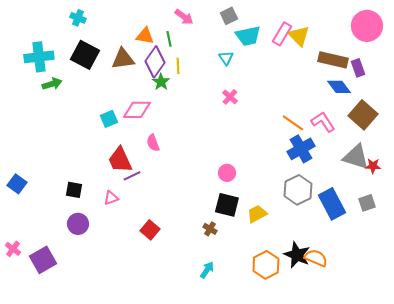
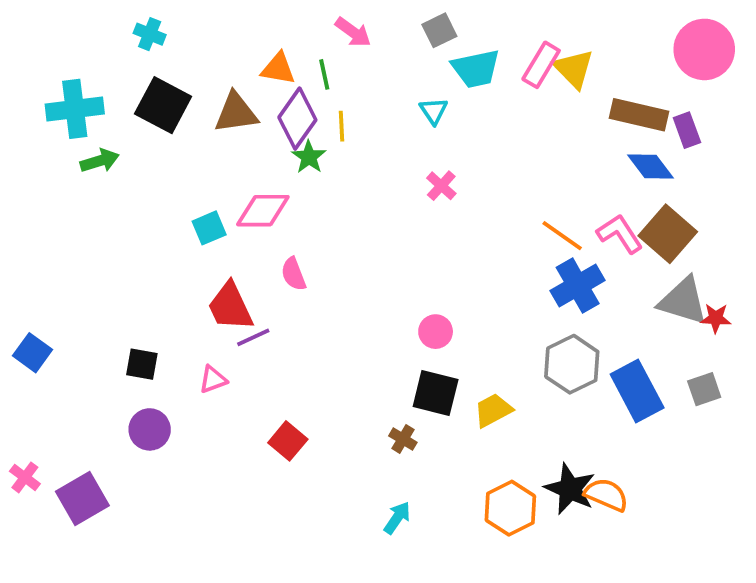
brown square: (363, 115) -> (668, 234), moved

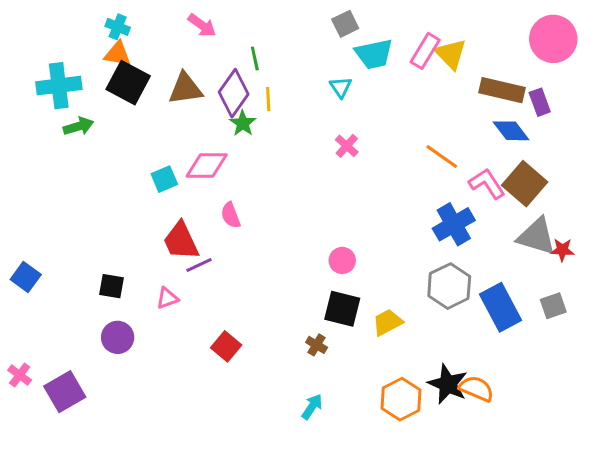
pink arrow: (353, 32) -> (202, 25), moved
orange triangle: (278, 69) -> (118, 54), moved
orange line: (562, 236) -> (442, 156), moved

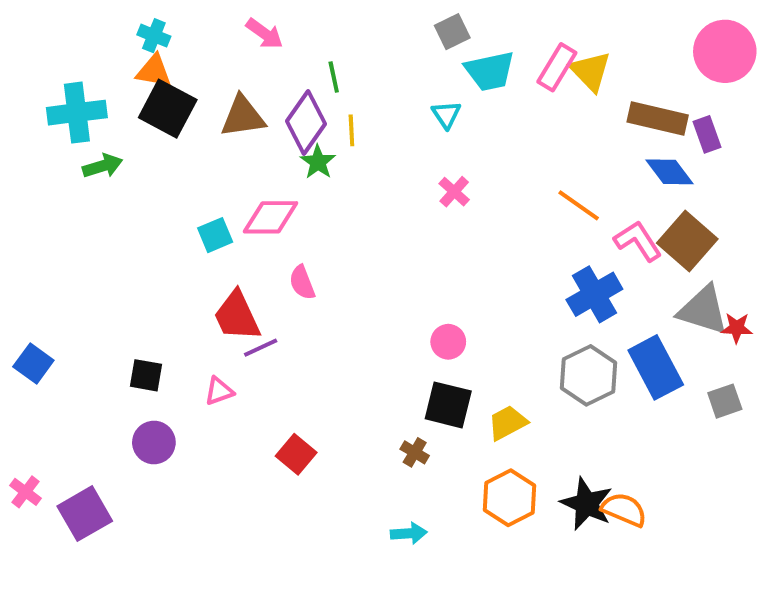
blue rectangle: (500, 307) -> (656, 367), moved
orange hexagon: (401, 399) -> (509, 498), moved
cyan arrow: (312, 407) -> (409, 533), turned 52

